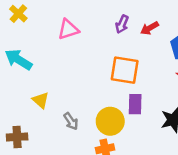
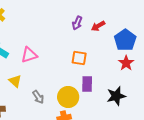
pink triangle: (68, 29) -> (29, 55), moved
orange square: (125, 70) -> (79, 58), size x0.7

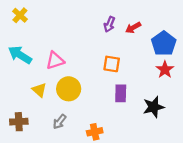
gray arrow: (38, 97) -> (60, 122), moved, turned 72
yellow circle: (68, 97) -> (69, 89), moved

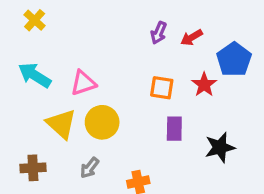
red star: (165, 70) -> (204, 85), moved
yellow triangle: (39, 90) -> (61, 124), size x1.5

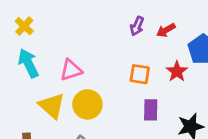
yellow cross: (35, 20) -> (24, 26), moved
cyan arrow: (35, 75) -> (28, 63), turned 32

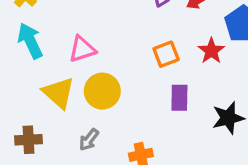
orange square: (140, 74) -> (166, 54), turned -30

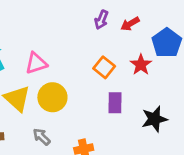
orange square: (166, 54) -> (104, 67), turned -30
gray arrow: (89, 140) -> (42, 137), turned 96

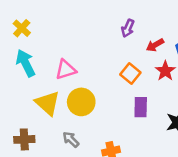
red arrow: (130, 24) -> (155, 45), moved

